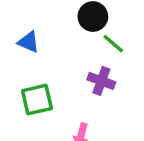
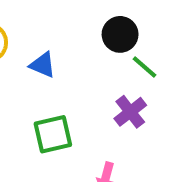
purple cross: (101, 81) -> (130, 112), turned 32

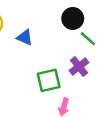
green square: (53, 134) -> (49, 80), moved

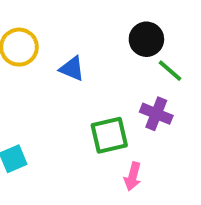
purple cross: (79, 67) -> (156, 114), turned -30

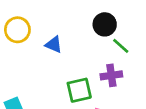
purple cross: (156, 114) -> (111, 75), turned -30

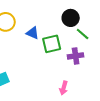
green square: (79, 90) -> (52, 44), moved

